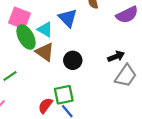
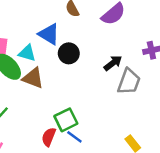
black circle: (73, 60) -> (69, 53), moved

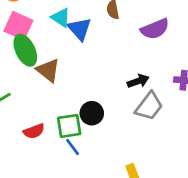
cyan triangle: (27, 53) -> (61, 18), moved
black circle: (69, 53) -> (92, 113), moved
red semicircle: (49, 137) -> (34, 131), moved, turned -150

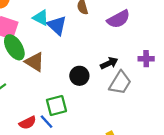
black circle: (92, 113) -> (79, 76), moved
red semicircle: (34, 131) -> (28, 123), moved
blue line: (73, 147) -> (47, 122), moved

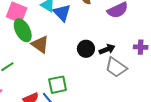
black circle: (79, 76) -> (86, 49), moved
gray trapezoid: (120, 83) -> (116, 67), turned 90

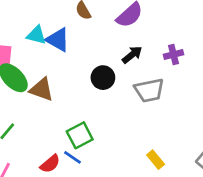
black arrow: (107, 49) -> (132, 55), moved
gray trapezoid: (116, 67) -> (149, 90), turned -30

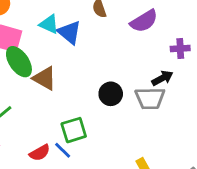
purple cross: (173, 54) -> (180, 49), moved
black arrow: (132, 55) -> (162, 78), moved
black circle: (103, 78) -> (111, 94), moved

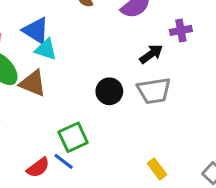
cyan triangle: (49, 24) -> (46, 49), moved
blue triangle: (69, 32) -> (36, 31), moved
black arrow: (162, 78) -> (151, 54), moved

